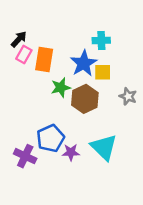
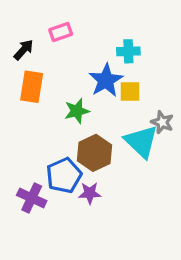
pink rectangle: (24, 54) -> (61, 32), moved, turned 42
orange rectangle: (44, 60) -> (32, 87), moved
brown hexagon: (85, 99) -> (95, 153), moved
cyan triangle: (104, 147) -> (141, 142), moved

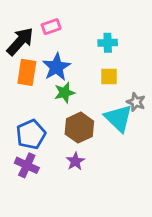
black arrow: (24, 50) -> (20, 41), size x1.6
blue star: (106, 80) -> (56, 67), moved
blue pentagon: (64, 175) -> (31, 134), moved
purple star: (90, 193) -> (75, 161), turned -30

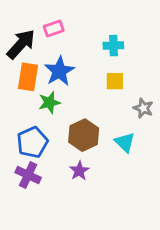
green star: (65, 93) -> (49, 102), moved
cyan triangle: (118, 118) -> (125, 142), moved, size x0.7

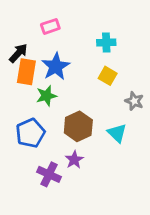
black arrow: (21, 44) -> (18, 53), moved, size x0.7
yellow square: (115, 81) -> (108, 76), turned 30
purple cross: (28, 175) -> (49, 174), moved

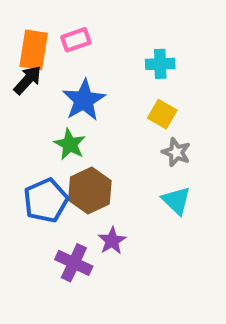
orange rectangle: (26, 72) -> (34, 50), moved
green star: (46, 96) -> (70, 144), turned -30
gray star: (134, 101) -> (176, 152), moved
brown hexagon: (78, 126) -> (90, 190), moved

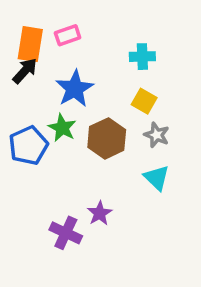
brown hexagon: (90, 190) -> (107, 138), moved
blue pentagon: (46, 201) -> (28, 146), moved

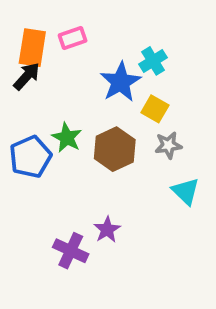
cyan cross: (142, 57) -> (153, 61), turned -30
blue star: (75, 89) -> (120, 82), moved
gray star: (157, 135) -> (168, 145), turned -30
cyan triangle: (157, 178) -> (186, 191), moved

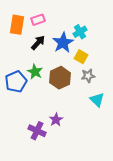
black arrow: (27, 76) -> (38, 43), moved

